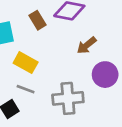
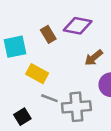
gray line: (26, 89) -> (49, 98), moved

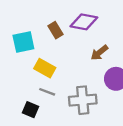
gray line: (49, 98) -> (47, 92), moved
black square: (22, 117) -> (31, 110), turned -35

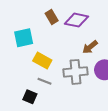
brown rectangle: (55, 30) -> (52, 17), moved
gray cross: (83, 100) -> (75, 72), moved

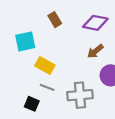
purple diamond: (77, 20) -> (95, 23), moved
gray cross: (75, 72) -> (80, 95), moved

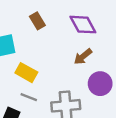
purple diamond: (95, 23) -> (83, 25), turned 50

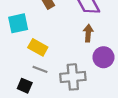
brown arrow: (83, 57) -> (88, 33), turned 133

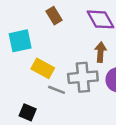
gray line: (40, 69) -> (57, 90), moved
gray cross: (73, 77) -> (83, 77), moved

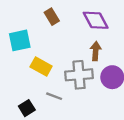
gray line: (57, 90) -> (54, 96), moved
black square: (28, 112) -> (27, 108), turned 35

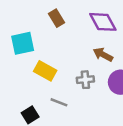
brown arrow: (96, 51) -> (103, 55), turned -66
gray cross: (79, 75) -> (85, 80), size x0.6

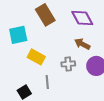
brown rectangle: (56, 18) -> (45, 15), size x1.5
gray line: (59, 102) -> (47, 82), turned 64

